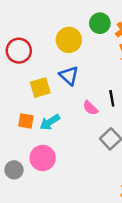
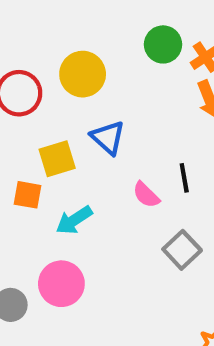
yellow circle: (69, 40) -> (83, 74), moved
orange square: (26, 121) -> (28, 195), moved

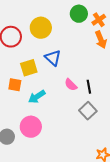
black line: (184, 178) -> (89, 87), moved

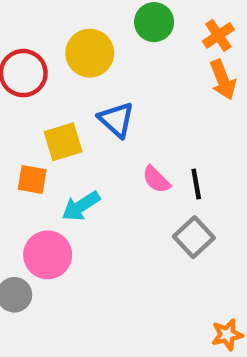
green circle: (79, 14) -> (154, 22), moved
pink circle: (31, 127) -> (48, 255), moved

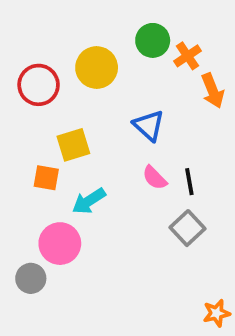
orange cross: (218, 35) -> (187, 56), moved
blue triangle: (116, 120) -> (149, 126), moved

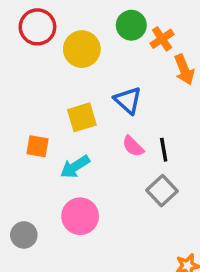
red circle: (39, 85) -> (37, 27), moved
yellow square: (73, 145) -> (82, 117), moved
pink circle: (60, 244) -> (80, 216), moved

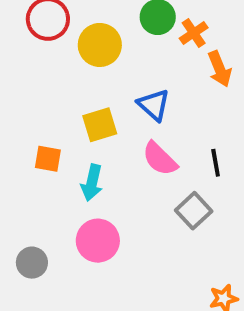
pink semicircle: (133, 146) -> (160, 159), size x1.4
black line: (164, 150) -> (216, 163), moved
cyan arrow: (75, 167) -> (92, 183), turned -44

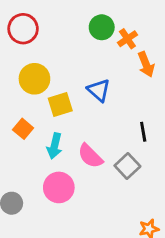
yellow circle: (100, 45) -> (34, 79), moved
orange square: (48, 159) -> (23, 129), turned 30
pink semicircle: (160, 159) -> (90, 156), moved

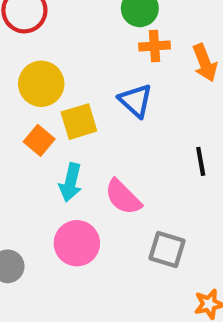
orange cross: (127, 39) -> (154, 46), moved, turned 30
orange square: (23, 129) -> (39, 140), moved
gray square: (127, 166) -> (167, 250), moved, turned -30

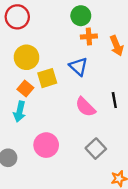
cyan arrow: (71, 182) -> (20, 112), moved
pink semicircle: (123, 197) -> (85, 107), moved
gray square: (167, 250) -> (96, 149), turned 30

